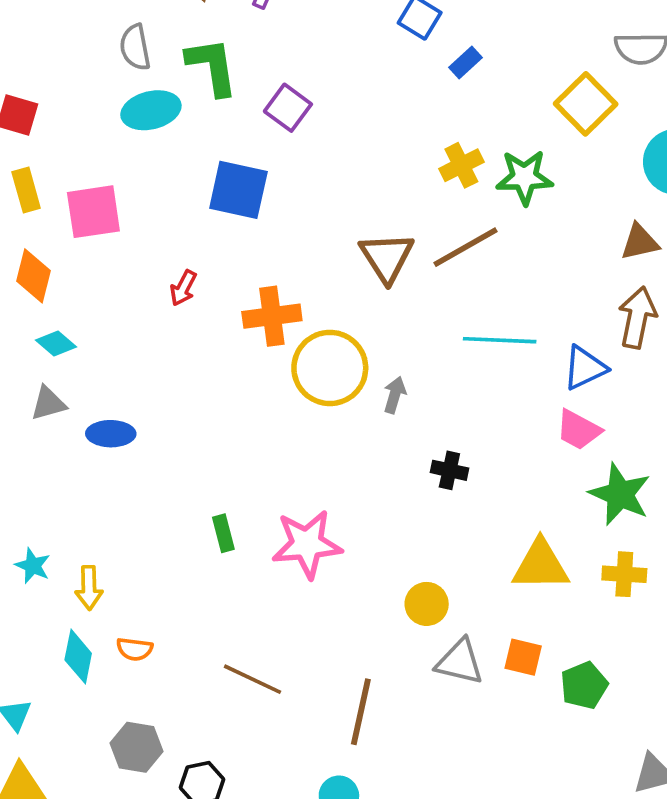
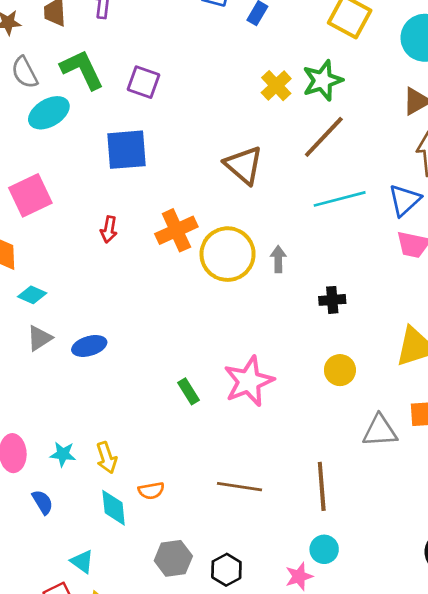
brown line: (466, 247) -> (324, 137), moved
yellow circle: (427, 604) -> (340, 370), moved

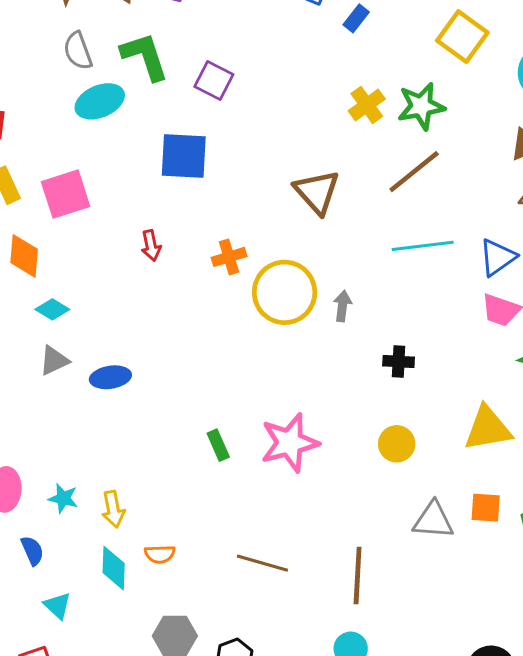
red arrow: (109, 229) -> (151, 246), turned -30
orange cross: (176, 230) -> (229, 257), size x0.7
cyan triangle: (82, 561) -> (57, 606), moved

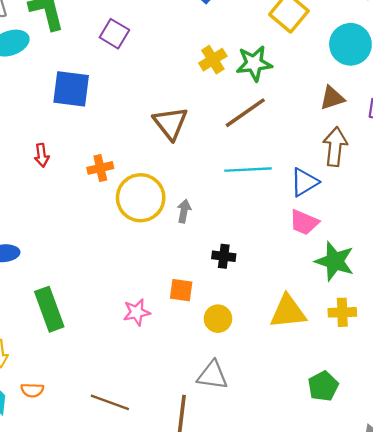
purple square: (214, 81) -> (114, 34), moved
pink star: (290, 443) -> (137, 312), size x0.6
green rectangle: (218, 445) -> (49, 309), moved, size x1.8
orange square: (486, 508) -> (181, 290), moved
gray triangle: (433, 520) -> (212, 375), moved

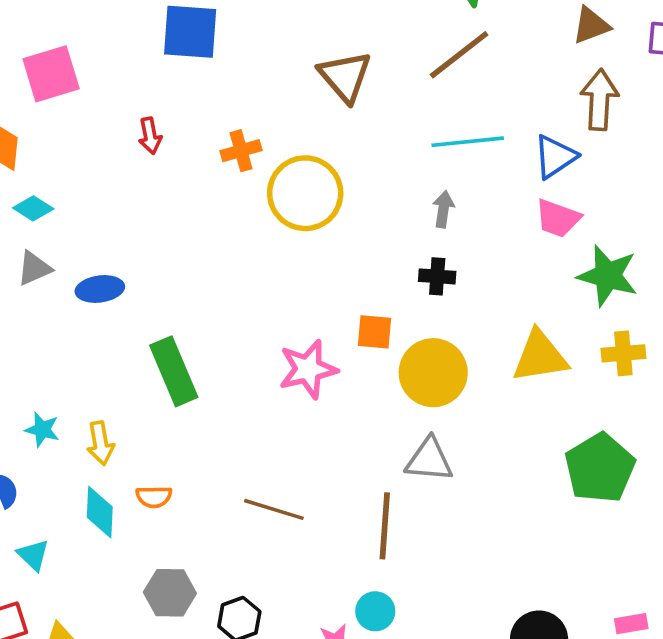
gray arrow: (184, 211) -> (443, 209), moved
pink star: (137, 312) -> (308, 369), size x1.4
yellow circle: (218, 319) -> (433, 373), size x1.6
green pentagon: (323, 386) -> (600, 468), size x1.5

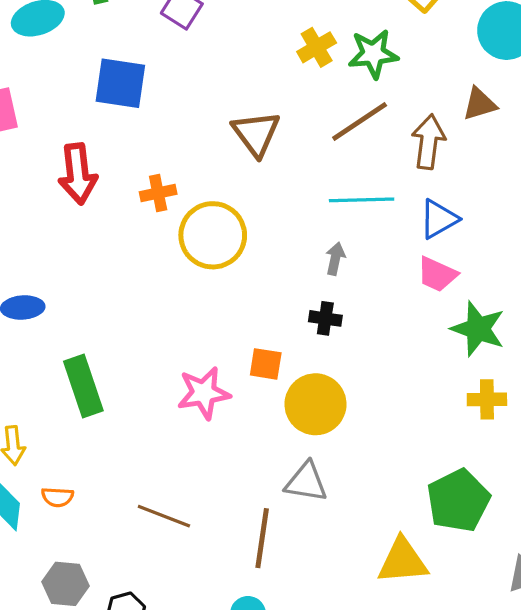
brown arrow: (599, 100) -> (428, 142), moved
red arrow: (150, 136) -> (78, 174), size x1.8
yellow triangle: (540, 356) -> (403, 561), moved

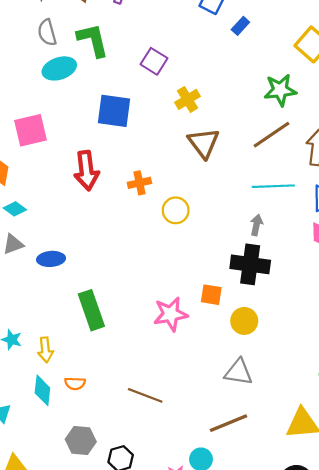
yellow cross: (317, 47) -> (188, 99), moved
yellow circle: (213, 235) -> (176, 210), size x0.6
black cross: (325, 318) -> (250, 264), size x1.8
yellow circle: (315, 404) -> (244, 321), size x0.7
brown line: (262, 538) -> (229, 423), moved, turned 60

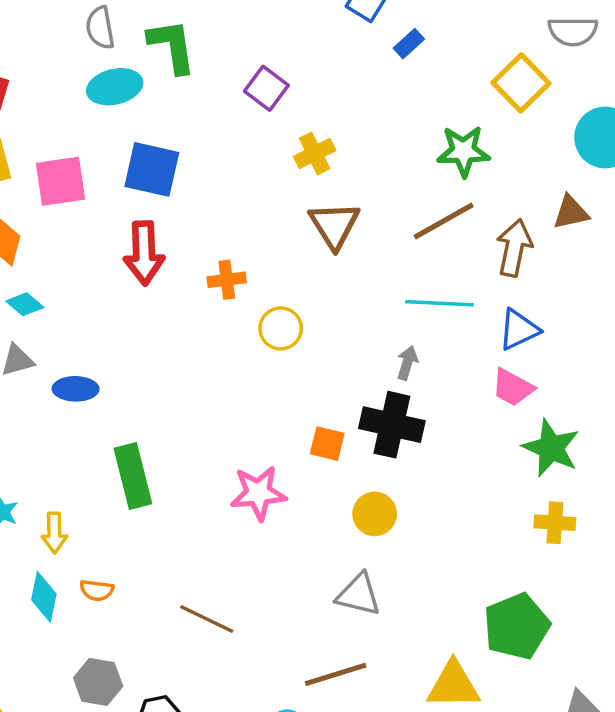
blue square: (114, 111) -> (152, 169), moved
orange square: (211, 295) -> (327, 444), moved

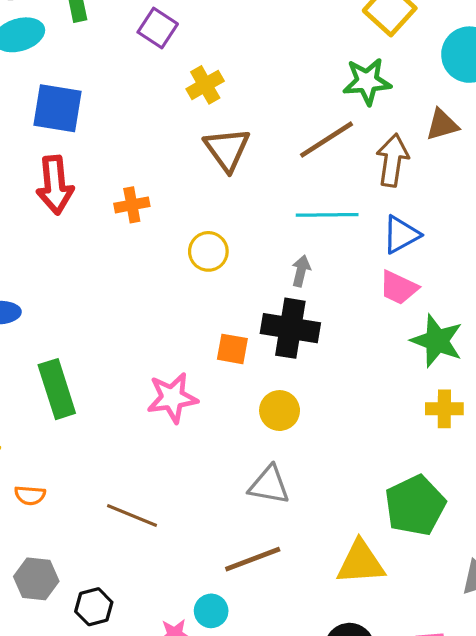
green star: (463, 151) -> (367, 81), moved
yellow circle: (281, 328) -> (208, 251), moved

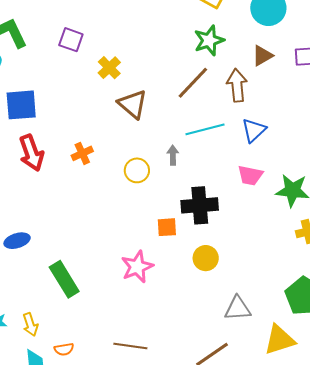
gray arrow: (301, 271) -> (173, 155), moved
pink trapezoid: (399, 288) -> (250, 175), moved
gray triangle: (269, 485) -> (238, 308), moved

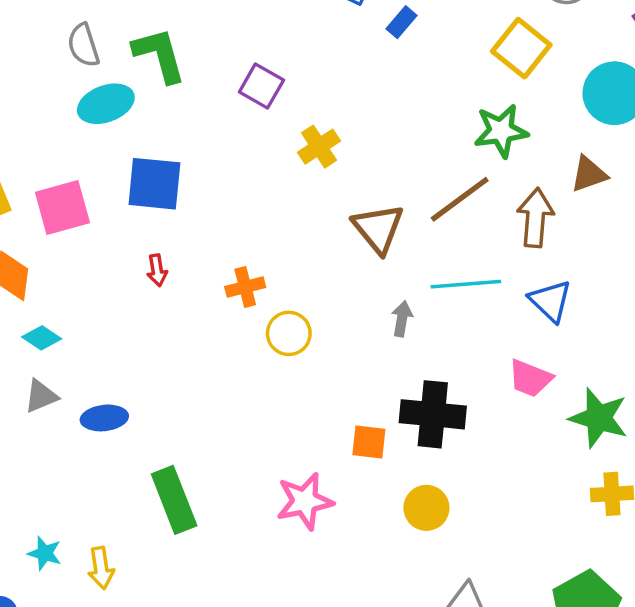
brown triangle: (133, 104) -> (378, 228), moved
blue triangle: (254, 130) -> (550, 301), turned -44
red arrow: (31, 153) -> (157, 270), size x0.5
yellow circle: (137, 170) -> (289, 333), moved

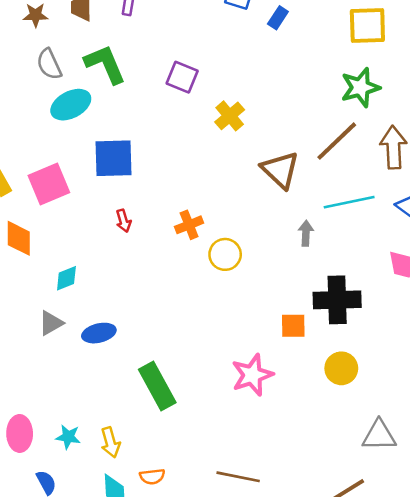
yellow square: (521, 48) -> (367, 26), turned -33
cyan diamond: (42, 338) -> (66, 278), moved, turned -48

